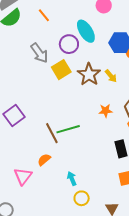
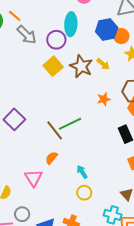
orange line: (44, 15) -> (15, 16), moved
cyan ellipse: (86, 31) -> (71, 24), turned 45
gray arrow: (39, 53) -> (27, 35), moved
yellow circle: (82, 198) -> (84, 193), moved

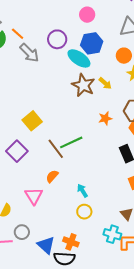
cyan ellipse: (71, 24) -> (79, 58), moved, turned -60
blue hexagon: (107, 30) -> (92, 43), moved
purple circle: (56, 40) -> (57, 39), moved
yellow square: (53, 66) -> (32, 121), moved
purple square: (14, 119) -> (17, 151), moved

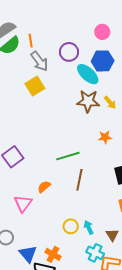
orange line: (18, 34) -> (31, 41), turned 32
brown star: (83, 85) -> (88, 101), turned -30
yellow square: (32, 121) -> (35, 86), moved
brown line: (56, 149) -> (79, 180), moved, turned 40
cyan arrow: (82, 191) -> (89, 227), moved

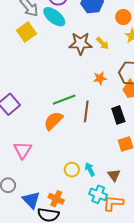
cyan ellipse: (88, 74) -> (54, 17), moved
brown line: (79, 180) -> (86, 111), moved
orange semicircle: (44, 187) -> (53, 121), moved, size x1.5

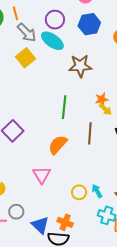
yellow arrow: (103, 43) -> (105, 109), moved
green line: (64, 100) -> (64, 107), moved, turned -60
pink triangle: (23, 150) -> (42, 175), moved

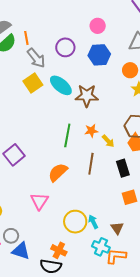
cyan ellipse: (52, 41) -> (61, 85), moved
orange star: (102, 99) -> (91, 131), moved
yellow circle: (79, 192) -> (75, 222), size x1.5
blue triangle: (40, 225) -> (21, 251), moved, turned -30

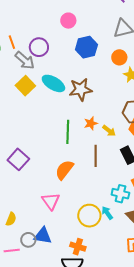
pink circle: (98, 26) -> (68, 21), moved
purple circle: (65, 47) -> (39, 47), moved
cyan cross: (101, 247) -> (120, 194), moved
blue triangle: (21, 251) -> (43, 236), moved

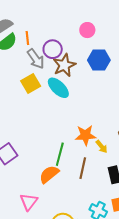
brown star: (81, 89) -> (64, 65), moved, turned -30
orange star: (91, 123) -> (85, 135), size x1.5
green line: (68, 132) -> (60, 154), moved

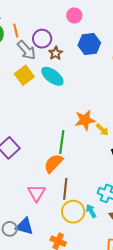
brown star: (64, 65) -> (56, 53), size x0.6
brown line: (83, 168) -> (65, 189), moved

